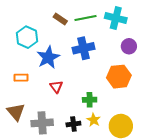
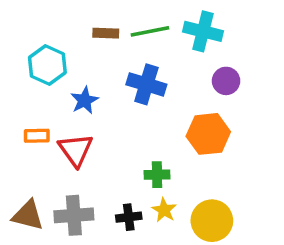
brown rectangle: (60, 19) -> (106, 33), turned -32
blue cross: (84, 48) -> (146, 84), turned 30
blue star: (48, 57) -> (85, 100), size x0.7
red triangle: (56, 87) -> (76, 150), moved, size x1.5
brown triangle: (16, 112) -> (28, 215), moved, turned -36

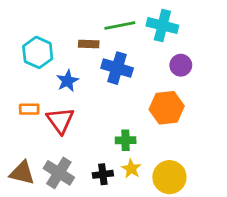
brown rectangle: (106, 33) -> (89, 44), moved
gray cross: (74, 215) -> (59, 173), turned 36

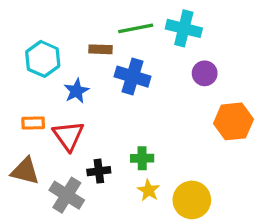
orange hexagon: (167, 108) -> (233, 121), moved
brown triangle: (22, 173) -> (25, 171), moved
black cross: (103, 174) -> (99, 171), moved

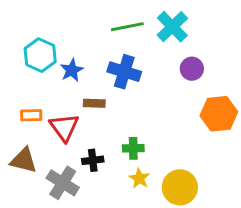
cyan cross: (184, 28) -> (172, 27), turned 32
brown rectangle: (100, 49) -> (94, 103), moved
blue star: (76, 91) -> (72, 70), moved

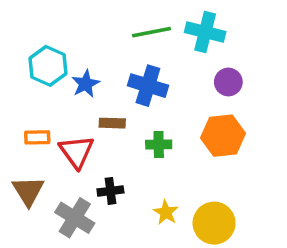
cyan cross: (172, 27) -> (205, 32), turned -32
orange hexagon: (219, 114) -> (223, 136), moved
green cross: (133, 148) -> (159, 145), moved
brown triangle: (24, 160) -> (28, 191), turned 44

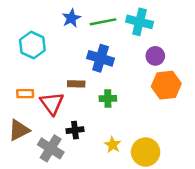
blue star: (85, 84) -> (71, 18), moved
orange hexagon: (223, 136) -> (166, 85), moved
brown triangle: (28, 191) -> (19, 130), turned 35

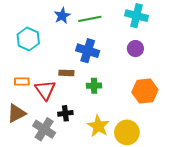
cyan cross: (139, 22) -> (136, 16), moved
orange hexagon: (166, 85) -> (145, 91), moved
yellow star: (113, 145) -> (98, 126), size x1.5

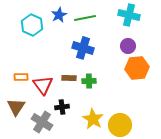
cyan hexagon: (28, 39) -> (32, 25), moved
brown rectangle: (66, 73) -> (69, 78), moved
orange hexagon: (145, 91) -> (137, 68), moved
brown triangle: (17, 113) -> (16, 107), turned -30

